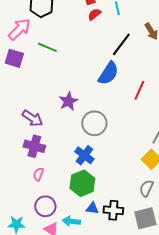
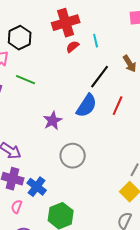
red line: (139, 90) -> (118, 106), moved
purple star: (68, 101) -> (53, 121), moved
blue cross: (84, 155) -> (37, 187), moved

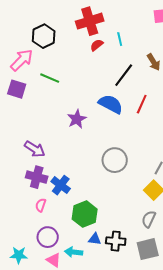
blue semicircle: (87, 106) -> (111, 104), turned -95
gray circle: (73, 156) -> (115, 160), moved

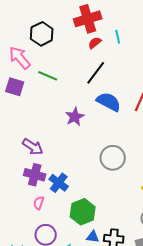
pink arrow: (22, 60) -> (20, 58), turned -85
black line: (124, 75) -> (96, 73), moved

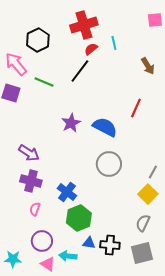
black line: (96, 73) -> (80, 71), moved
blue semicircle: (109, 102) -> (105, 127), moved
blue cross: (59, 183) -> (67, 192), moved

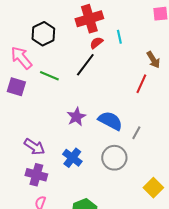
red line: (136, 108) -> (141, 84), moved
gray line: (153, 172) -> (136, 133), moved
blue cross: (67, 192) -> (72, 158), moved

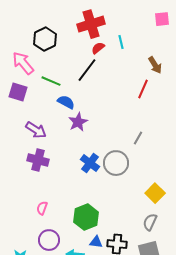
blue semicircle: (110, 121) -> (66, 102), moved, size x0.7
purple arrow: (34, 147) -> (36, 130), moved
blue cross: (72, 158) -> (90, 163), moved
purple cross: (36, 175) -> (38, 160), moved

